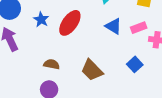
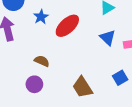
brown trapezoid: (92, 70) -> (82, 87), moved

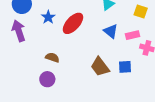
blue square: (120, 78) -> (125, 67), turned 32
brown trapezoid: (82, 87) -> (100, 67), moved

